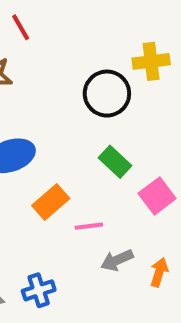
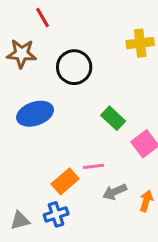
black circle: (107, 94) -> (74, 67), moved
orange rectangle: (51, 202) -> (65, 181), moved

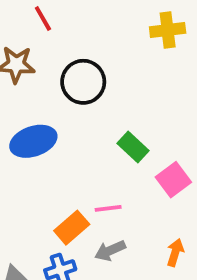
yellow cross: (140, 43) -> (168, 30), moved
gray arrow: (115, 192) -> (110, 251), moved

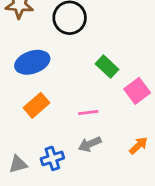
orange rectangle: (72, 228) -> (37, 105), moved
orange arrow: (175, 252) -> (138, 146), turned 30

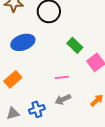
orange rectangle: (37, 105) -> (13, 79), moved

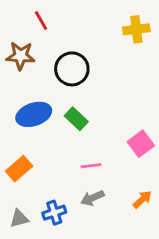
green rectangle: (75, 45) -> (76, 119), moved

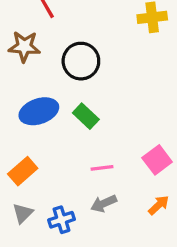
pink square: (141, 144) -> (157, 160), moved
gray triangle: (19, 219) -> (23, 213), moved, turned -30

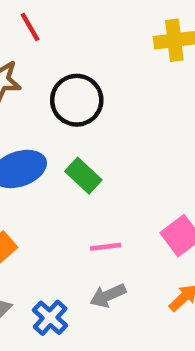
blue cross: (62, 220) -> (50, 318), turned -30

